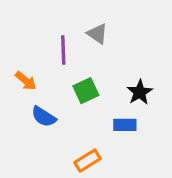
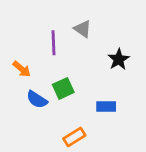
green square: (86, 91) -> (63, 88), moved
black star: (140, 92) -> (119, 59), moved

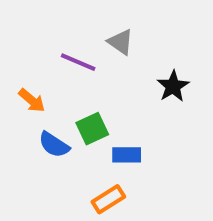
purple line: (54, 43) -> (78, 62), turned -65
blue rectangle: (106, 106) -> (127, 155), moved

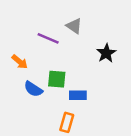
green square: (92, 129) -> (57, 79), turned 30
orange rectangle: (108, 199) -> (67, 122), turned -42

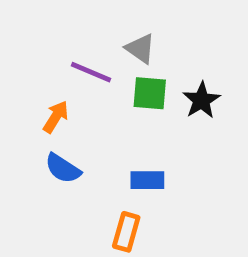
orange arrow: (20, 62) -> (56, 117), moved, turned -98
green square: (57, 79) -> (150, 93), moved

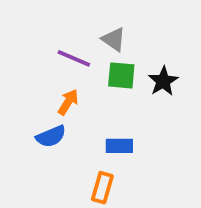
orange arrow: (56, 117) -> (68, 102), moved
blue semicircle: (63, 168) -> (51, 136), turned -56

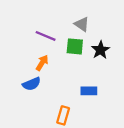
gray triangle: (114, 39) -> (82, 24), moved
blue rectangle: (119, 146) -> (89, 91), moved

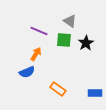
blue rectangle: (89, 91) -> (95, 93), moved
orange rectangle: (63, 115) -> (58, 89), moved, turned -70

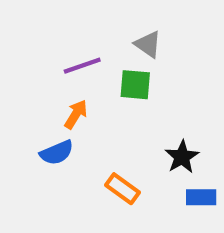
purple line: (39, 31) -> (82, 66), turned -42
black star: (86, 43) -> (182, 157), moved

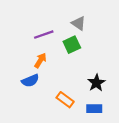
green square: (135, 85) -> (72, 45), turned -30
blue rectangle: (201, 197) -> (94, 109), moved

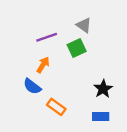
blue semicircle: (30, 81) -> (32, 86), turned 60
orange rectangle: (65, 100) -> (56, 107), moved

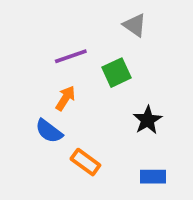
gray triangle: (84, 25) -> (135, 25), moved
black star: (103, 89) -> (148, 120), moved

